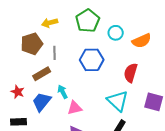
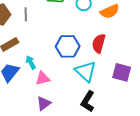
gray line: (55, 53) -> (26, 14), moved
blue hexagon: (92, 60) -> (68, 46), moved

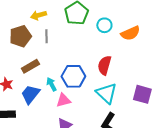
red semicircle: (99, 43) -> (104, 65), moved
blue hexagon: (68, 46) -> (73, 76), moved

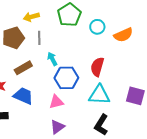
cyan arrow: (51, 84) -> (52, 59), moved
cyan triangle: (106, 93) -> (99, 95), turned -40
blue trapezoid: (30, 94) -> (23, 96), turned 75

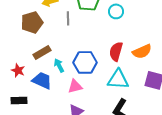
orange semicircle: (123, 35) -> (142, 51), moved
gray line: (39, 38) -> (68, 18), moved
cyan arrow: (52, 59) -> (59, 65), moved

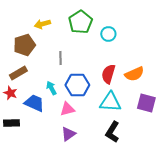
gray line: (68, 18) -> (60, 58), moved
brown rectangle: (42, 52) -> (18, 73), moved

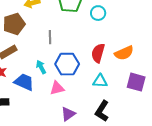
cyan triangle: (110, 102) -> (100, 81), size x0.7
purple triangle: (68, 134) -> (68, 114), moved

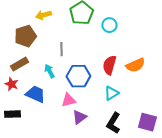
cyan arrow: (41, 67) -> (49, 71), moved
cyan triangle: (100, 81) -> (111, 93), turned -35
purple square: (136, 82) -> (147, 122), moved
purple triangle: (68, 114) -> (79, 117), moved

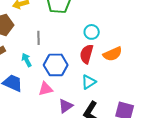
cyan circle: (109, 25) -> (92, 32), moved
purple triangle: (79, 117) -> (66, 106), moved

